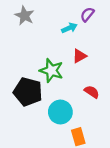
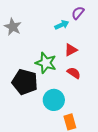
gray star: (24, 16) -> (13, 27), moved
red semicircle: (92, 92) -> (74, 73), moved

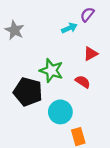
red triangle: (71, 50) -> (91, 54), moved

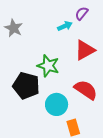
red triangle: (91, 54) -> (85, 50), size x1.5
red semicircle: (83, 82) -> (86, 90), moved, size x1.6

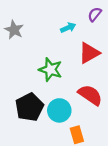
purple semicircle: (82, 13) -> (95, 14), moved
black pentagon: (26, 86) -> (29, 107), moved, turned 30

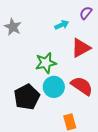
green star: (50, 70) -> (46, 63), turned -30
cyan circle: (59, 110) -> (54, 87), moved

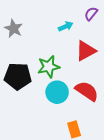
black pentagon: (27, 97) -> (18, 76), moved, turned 30

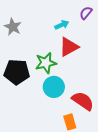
red triangle: (86, 51) -> (69, 47), moved
red semicircle: (87, 91) -> (83, 101), moved

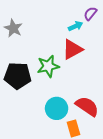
cyan arrow: (62, 25) -> (76, 26), moved
cyan circle: (54, 87) -> (57, 108), moved

